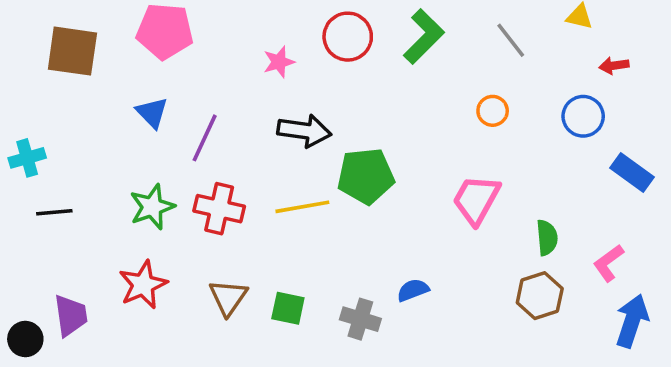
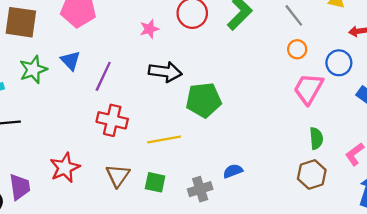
orange circle: (493, 111) -> (297, 49), moved
pink trapezoid: (476, 200) -> (308, 89), moved
green star: (152, 207) -> (33, 70), moved
yellow line: (302, 207) -> (164, 139), moved
gray cross: (360, 319) -> (200, 189), turned -35

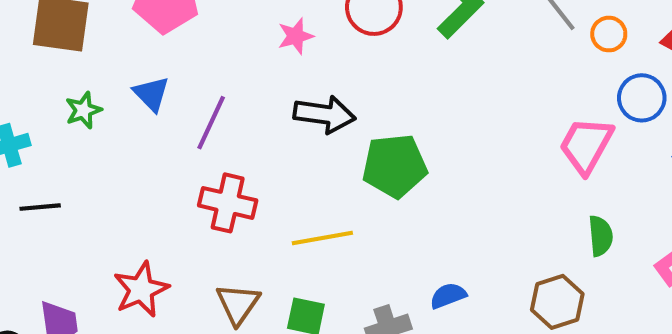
orange circle: (297, 49) -> (609, 34), moved
green star: (33, 70) -> (83, 110), size x0.7
brown hexagon: (312, 174) -> (557, 302), moved

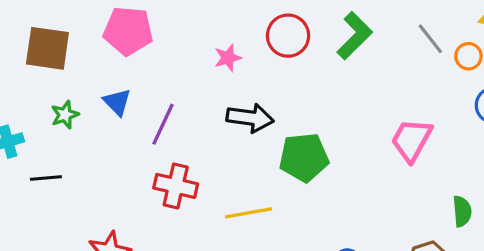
pink trapezoid: (586, 145) -> (411, 140), moved
black line: (40, 207) -> (46, 178), moved

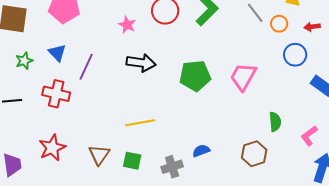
pink star: (228, 58) -> (127, 25), turned -30
green pentagon: (304, 157) -> (195, 76), moved
red cross: (176, 186) -> (56, 94), moved

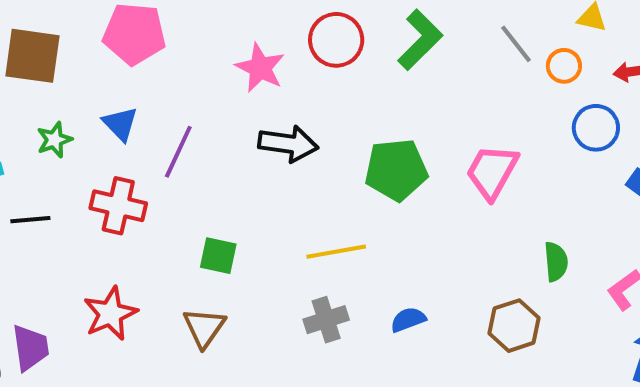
pink star: (127, 25) -> (260, 68), size x1.4
yellow line: (140, 123) -> (336, 252), moved
green square: (132, 161) -> (218, 256), moved
gray cross: (172, 167) -> (326, 320), moved

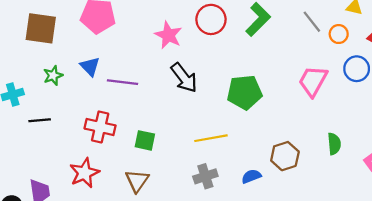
black arrow: (288, 144) -> (184, 78), turned 44
purple line: (178, 152) -> (123, 82), turned 72
pink trapezoid: (492, 172) -> (313, 81), moved
red cross: (118, 206) -> (100, 127), moved
brown hexagon: (514, 326) -> (285, 156), moved

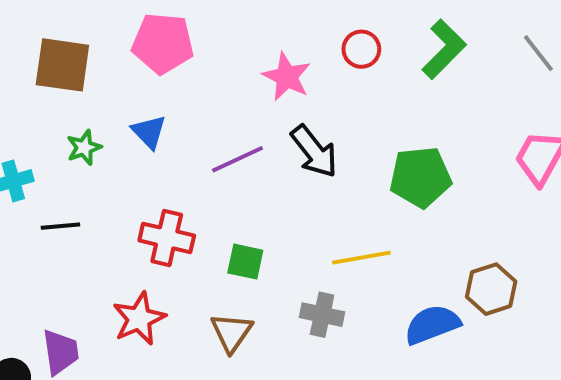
red circle: (211, 19) -> (361, 49), size x0.7
purple line: (123, 82) -> (237, 159), moved, turned -32
gray cross: (205, 176) -> (322, 315), moved, turned 30
blue semicircle: (251, 176) -> (432, 325), size x1.6

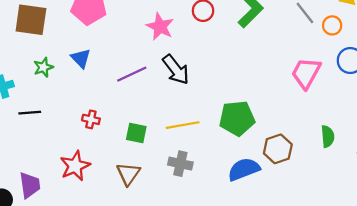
green pentagon: (420, 177) -> (237, 118), moved
red cross: (167, 238) -> (91, 119), size x0.6
yellow line: (361, 258) -> (183, 125), moved

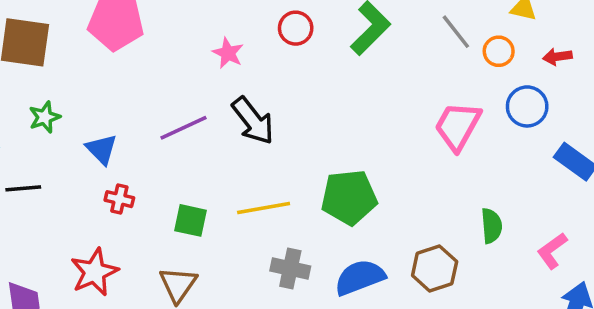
pink star: (160, 27) -> (228, 53), size x0.7
blue triangle: (81, 58) -> (102, 149), moved
brown hexagon: (278, 149) -> (435, 269), moved
gray cross: (180, 164) -> (290, 269), moved

